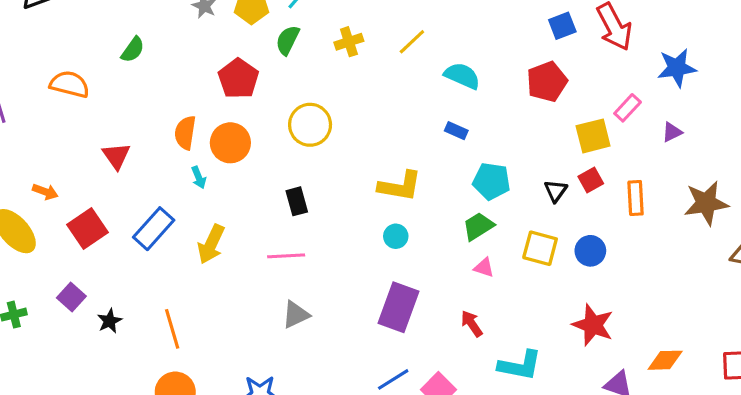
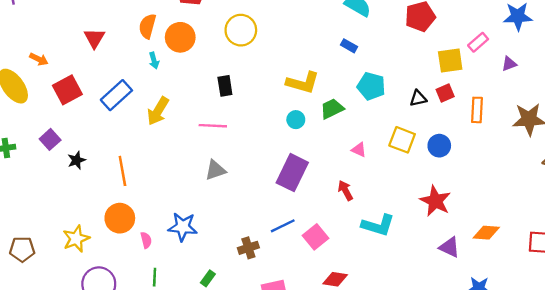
black triangle: (556, 191) -> (418, 98), turned 36
green trapezoid: (478, 226) -> (332, 109), moved

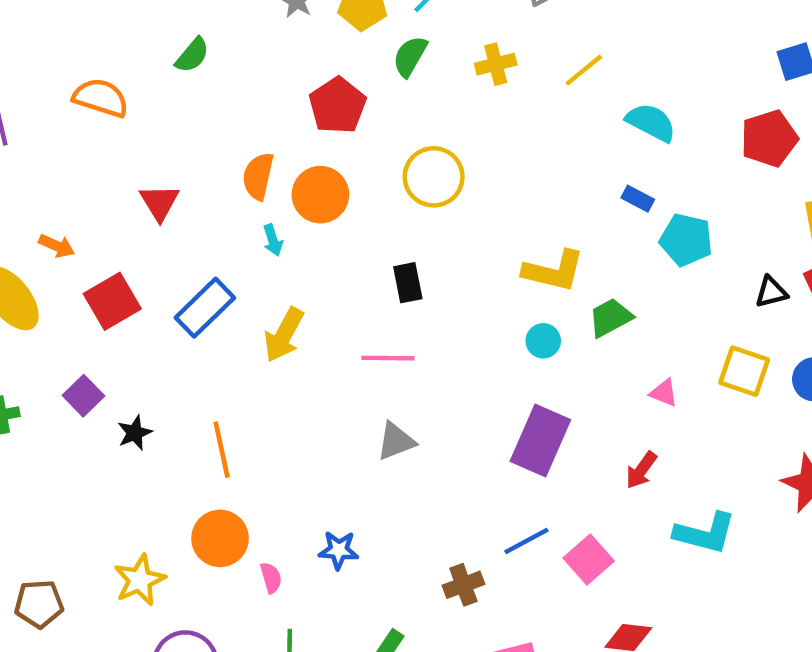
cyan pentagon: (371, 86) -> (686, 240), moved
red arrow: (345, 190) -> (641, 470), turned -114
blue star: (183, 227) -> (339, 550), size x0.7

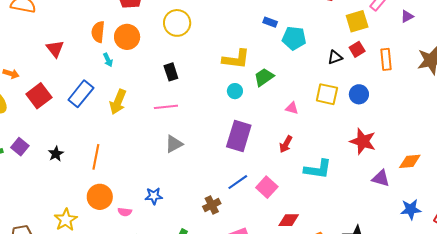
purple square: (83, 396) -> (20, 147), moved
orange line: (222, 450) -> (96, 157), turned 30
pink semicircle: (271, 578) -> (125, 212), turned 120

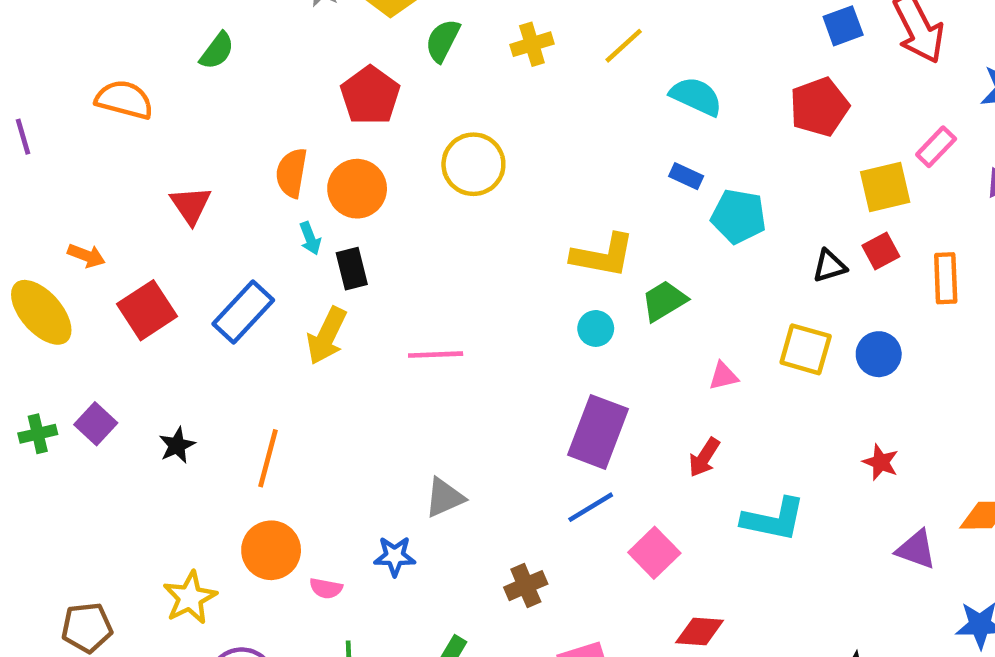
black rectangle: (171, 72) -> (352, 269), moved
pink triangle: (292, 108) -> (723, 376), turned -32
red star: (363, 141) -> (881, 462), size x0.6
gray triangle: (174, 144) -> (444, 497), moved
blue line: (238, 182) -> (591, 507), moved

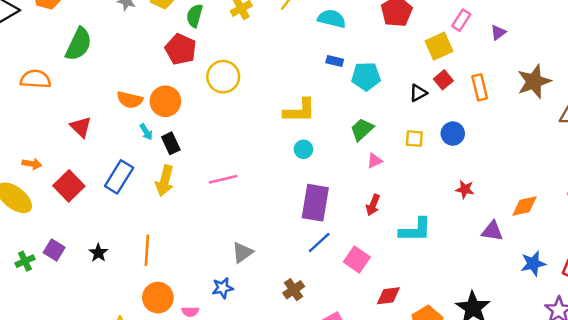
green semicircle: (217, 51) -> (79, 44), size x1.6
red pentagon: (370, 95) -> (181, 49), moved
orange semicircle: (292, 173) -> (130, 100), turned -75
green trapezoid: (664, 301) -> (362, 129), moved
yellow square: (806, 349) -> (414, 139), size x0.7

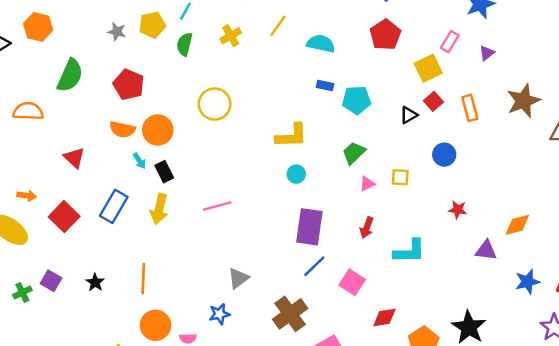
red pentagon: (181, 49) -> (129, 85), moved
yellow square: (414, 139) -> (400, 177), moved
brown cross: (294, 290) -> (290, 314), size x1.6

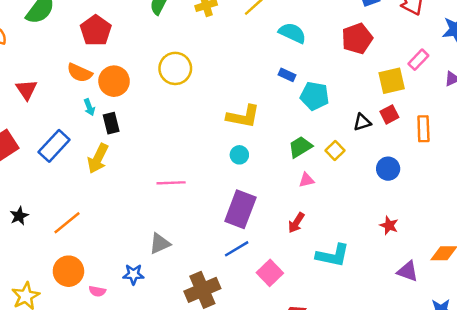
yellow square: (400, 177) -> (335, 151), moved, turned 30
pink line: (217, 206) -> (171, 183), moved
orange line: (143, 278) -> (67, 223), turned 36

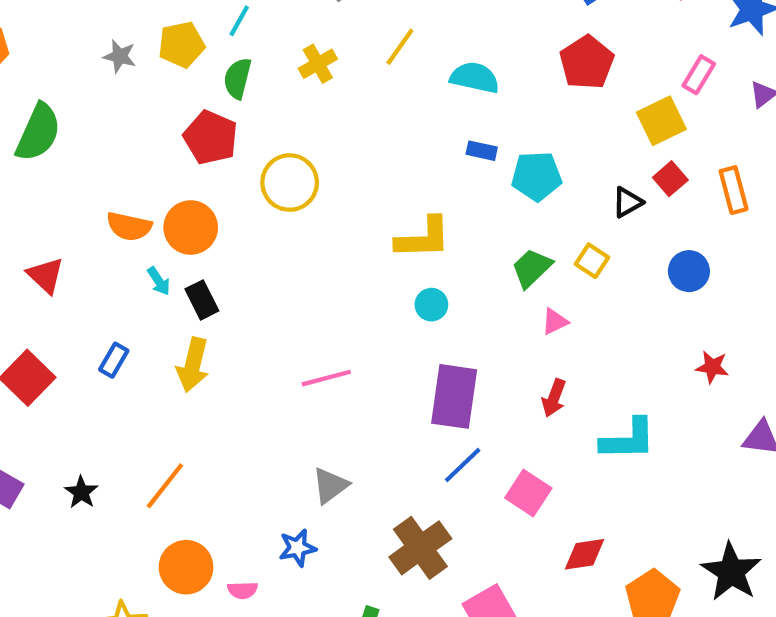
red pentagon: (96, 30) -> (211, 138), moved
blue rectangle: (54, 146) -> (114, 360), size x0.6

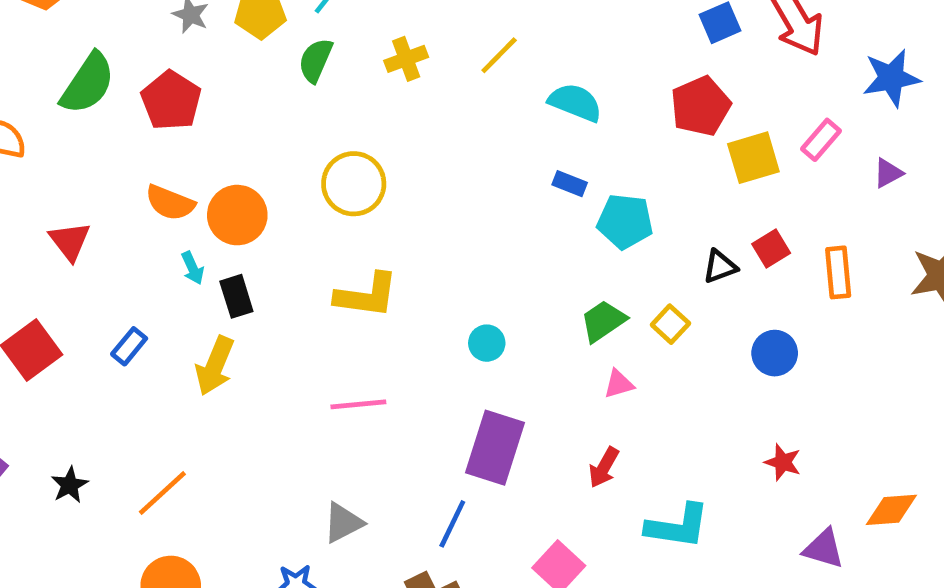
yellow square: (661, 121) -> (753, 158), moved
red pentagon: (211, 138) -> (171, 101), moved
yellow L-shape: (423, 238) -> (367, 295), moved
blue line: (463, 465) -> (452, 524), moved, turned -30

